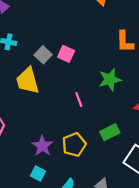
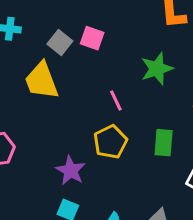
green rectangle: (110, 132) -> (164, 143), turned -54
yellow pentagon: (74, 145) -> (110, 142), moved

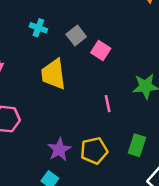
gray square: (60, 42) -> (76, 35), moved
yellow pentagon: (110, 142) -> (94, 151), moved

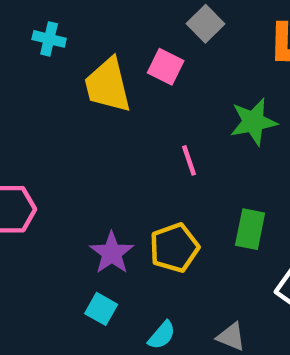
gray square: (76, 35) -> (205, 24), moved
yellow trapezoid: (53, 74) -> (108, 85), moved

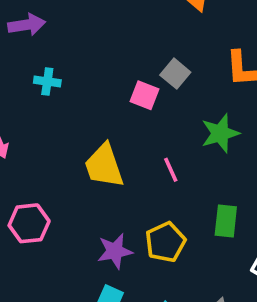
gray square: (205, 24) -> (175, 74), moved
yellow trapezoid: (108, 85) -> (104, 166), moved
purple star: (112, 253) -> (115, 251), turned 30

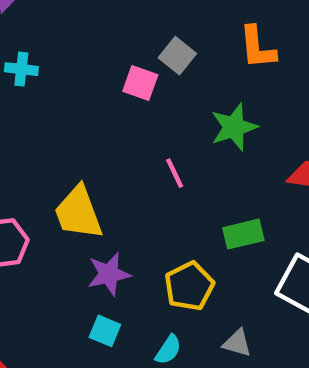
yellow trapezoid: (104, 166) -> (78, 213), moved
green rectangle: (226, 221) -> (243, 234), turned 72
yellow pentagon: (165, 242) -> (189, 286), moved

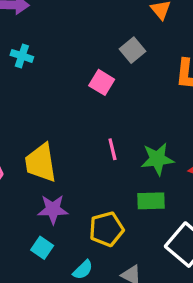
gray square: (177, 56) -> (132, 50), moved
green star: (234, 127) -> (157, 159), moved

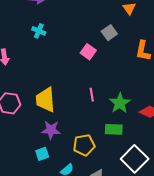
green star: (157, 159) -> (120, 103), turned -30
cyan square: (42, 248) -> (42, 154), turned 32

